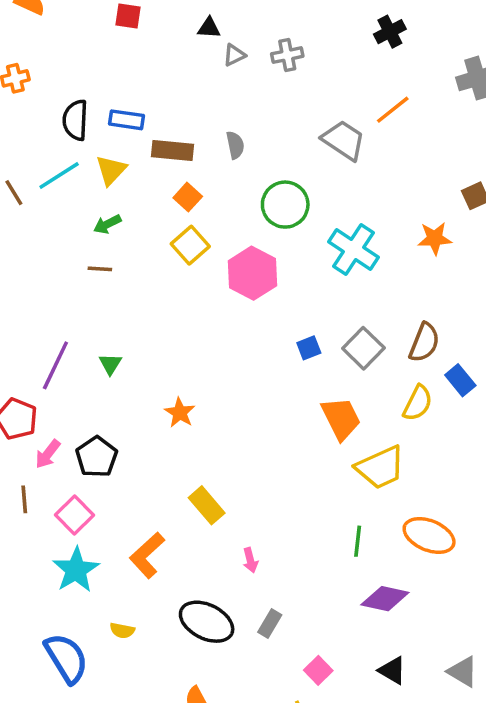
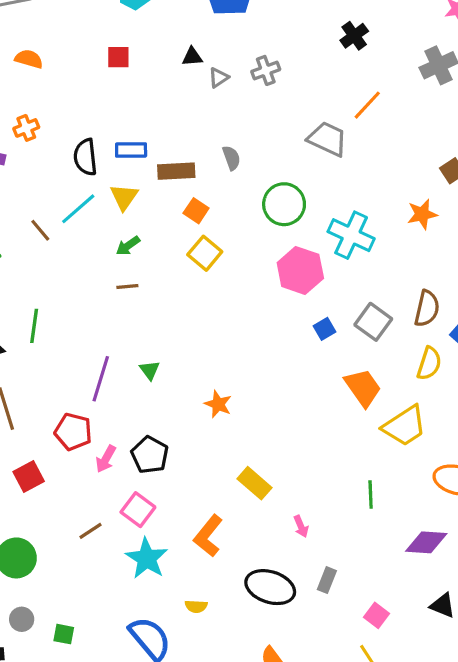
pink hexagon: (253, 273) -> (300, 270), moved
brown line: (24, 499) -> (91, 531), moved, turned 70
green line: (358, 541) -> (371, 494), moved

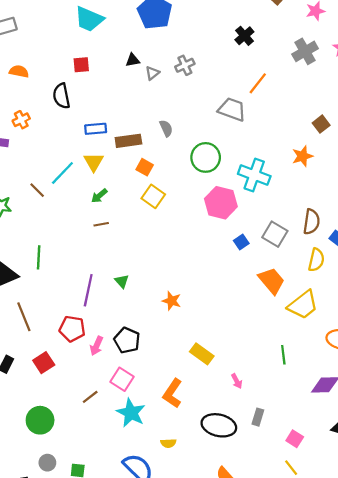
black semicircle: (85, 157) -> (61, 96), moved

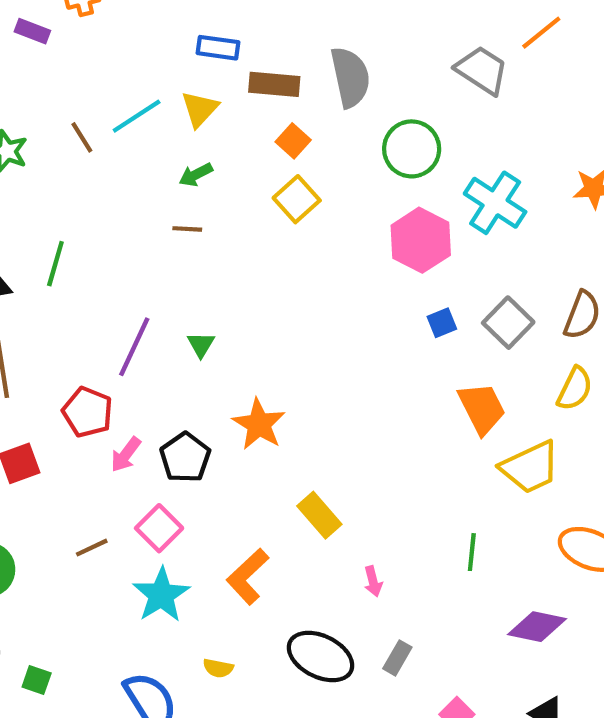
gray semicircle: (166, 128) -> (350, 77), size x1.8
orange star: (172, 301) -> (259, 424), moved, size x1.4

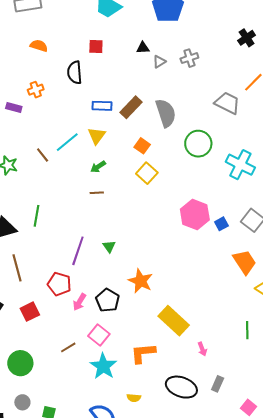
brown rectangle: (274, 84) -> (131, 107), moved, turned -45
pink hexagon: (421, 240) -> (195, 215), moved
yellow rectangle: (319, 515) -> (174, 321), size x1.4
orange L-shape: (248, 576) -> (143, 353), turned 44

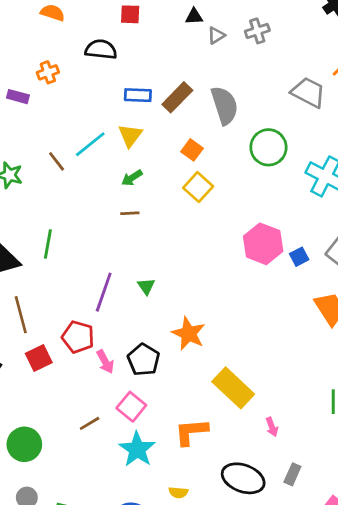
black semicircle: (75, 72) -> (101, 49), turned 100
pink arrow: (79, 302) -> (105, 362), turned -60
red square: (30, 312) -> (39, 358), moved

